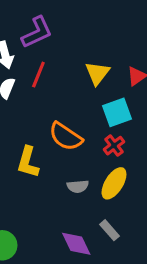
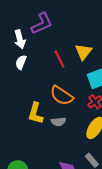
red line: (38, 75) -> (59, 59), moved, turned -48
gray semicircle: (78, 186) -> (58, 122), moved

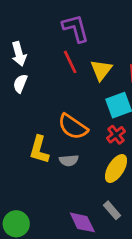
purple L-shape: (42, 24) -> (76, 28), moved, turned -80
red line: (59, 59) -> (70, 62), moved

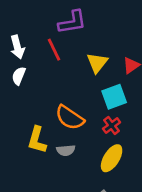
purple L-shape: (76, 28) -> (72, 22), turned 96
red line: (70, 62) -> (54, 50), moved

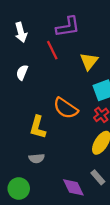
white arrow: (17, 47) -> (21, 32), moved
gray semicircle: (66, 150) -> (37, 158), moved

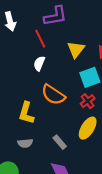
white semicircle: (22, 72) -> (39, 63), moved
gray rectangle: (98, 177) -> (60, 142), moved

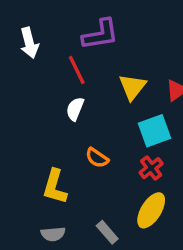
orange semicircle: (53, 95) -> (97, 158), size x0.6

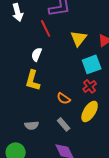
white semicircle: (75, 109) -> (37, 54), moved
orange semicircle: (97, 158) -> (64, 98), moved
yellow L-shape: (55, 187) -> (33, 80), moved

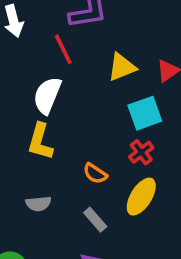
yellow triangle: (79, 38) -> (122, 67), turned 30
white semicircle: (37, 54) -> (47, 95), size x1.5
gray semicircle: (32, 125) -> (38, 204), moved

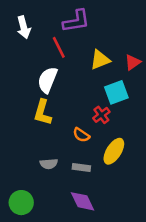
red cross: (141, 152) -> (101, 115), moved
gray semicircle: (38, 204) -> (49, 164), moved
gray rectangle: (95, 220) -> (81, 168), turned -42

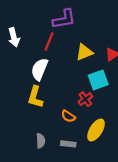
white arrow: (24, 27) -> (14, 37), moved
red line: (59, 47) -> (49, 42), turned 48
gray semicircle: (49, 164) -> (41, 141), turned -88

